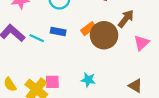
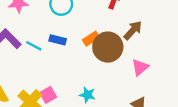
pink triangle: (142, 43) -> (140, 67), moved
pink square: (52, 82) -> (48, 95), turned -32

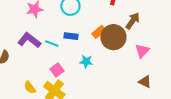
pink square: (48, 95) -> (57, 70), moved
cyan star: (87, 95) -> (86, 62), moved

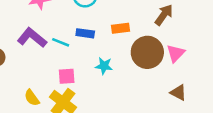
orange rectangle: (99, 32) -> (120, 28), turned 32
brown circle: (113, 37) -> (147, 52), moved
pink square: (57, 70) -> (67, 76), turned 32

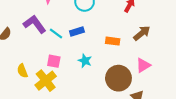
orange rectangle: (120, 28) -> (113, 41), moved
blue rectangle: (85, 33) -> (77, 32), turned -40
brown circle: (147, 52) -> (118, 78), moved

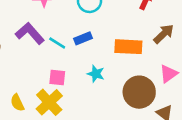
orange rectangle: (113, 41) -> (128, 47), size x1.5
yellow semicircle: (22, 71) -> (17, 103), moved

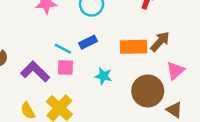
purple L-shape: (30, 33) -> (35, 72), moved
brown arrow: (164, 34) -> (160, 42), moved
pink square: (57, 77) -> (65, 68), moved

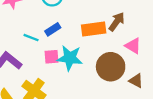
pink square: (65, 68) -> (51, 57), moved
pink triangle: (175, 71) -> (133, 46), turned -42
cyan star: (103, 76) -> (70, 58), size x1.6

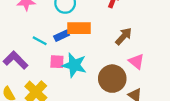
orange rectangle: (94, 29) -> (79, 28), moved

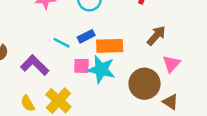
orange rectangle: (79, 28) -> (110, 46), moved
pink triangle: (136, 61) -> (171, 64), turned 35

